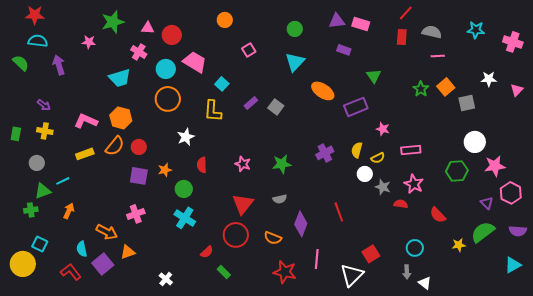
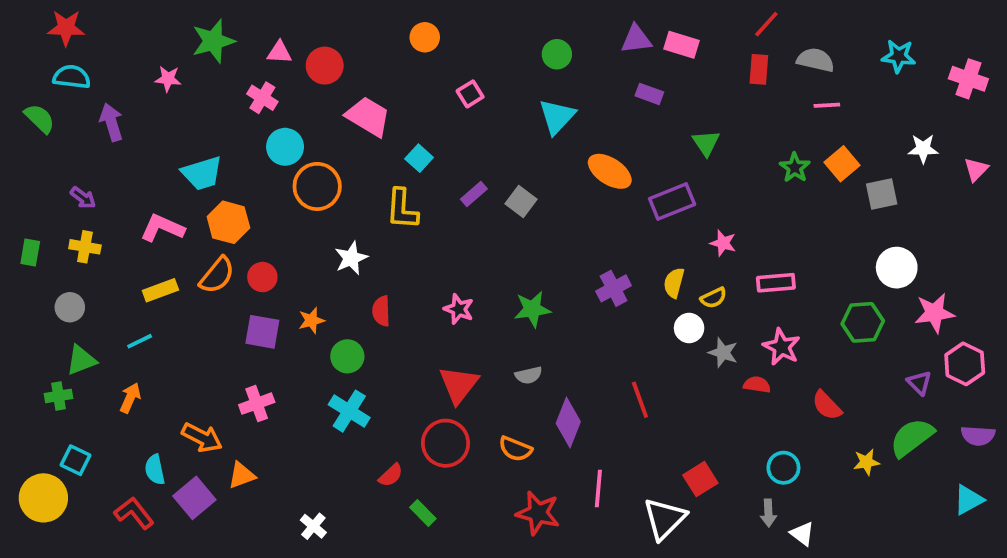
cyan circle: (166, 69) -> (285, 147), moved
cyan trapezoid: (120, 78) -> (202, 173), moved
cyan line: (63, 181) -> (140, 341), moved

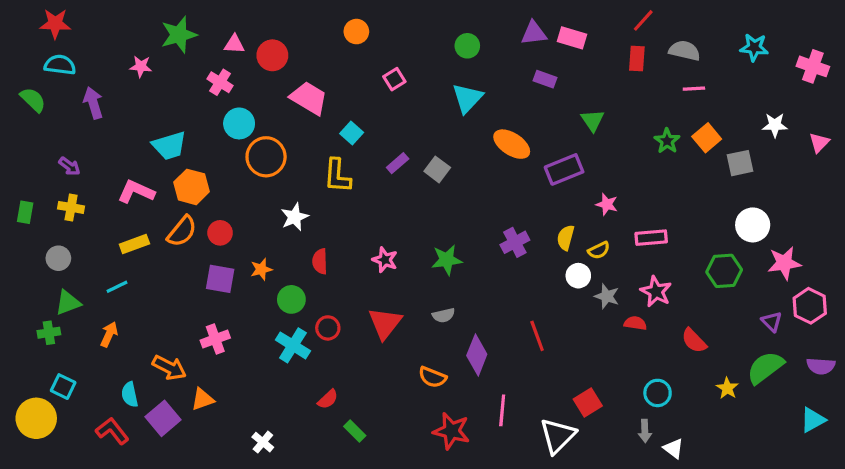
red circle: (446, 443) -> (328, 328), moved, size x0.6
yellow star: (867, 462) -> (727, 388), turned -30

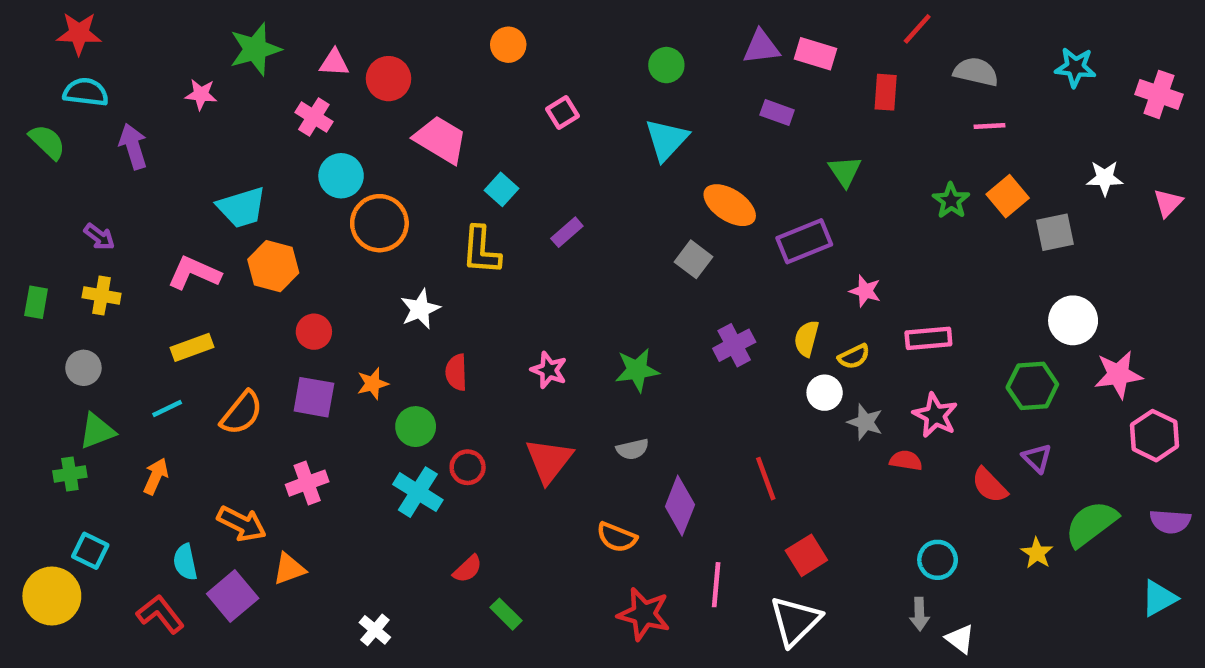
red rectangle: (637, 58) -> (886, 92), moved
gray square: (437, 169) -> (694, 259), moved
orange semicircle: (182, 231) -> (242, 413), moved
purple triangle: (772, 322) -> (1037, 458), moved
red square: (588, 402) -> (806, 555), moved

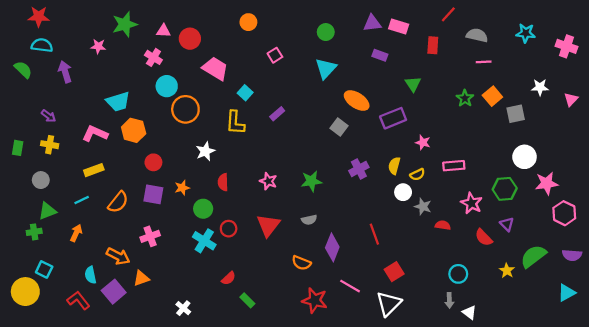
pink star: (935, 415) -> (472, 203), moved
pink line: (716, 585) -> (350, 286), turned -65

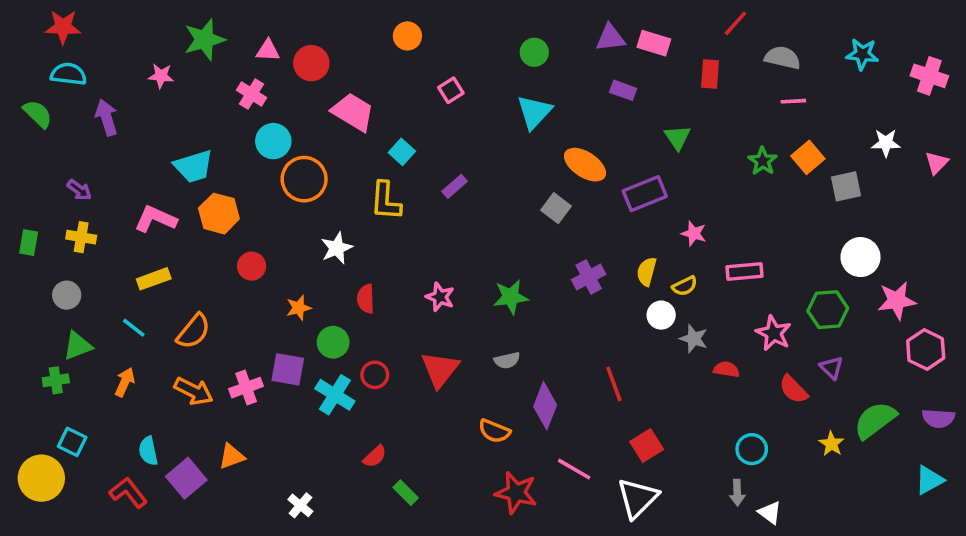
purple square: (153, 194) -> (288, 369), moved
cyan line: (82, 200) -> (134, 328), turned 64
orange arrow: (118, 256) -> (194, 391), moved

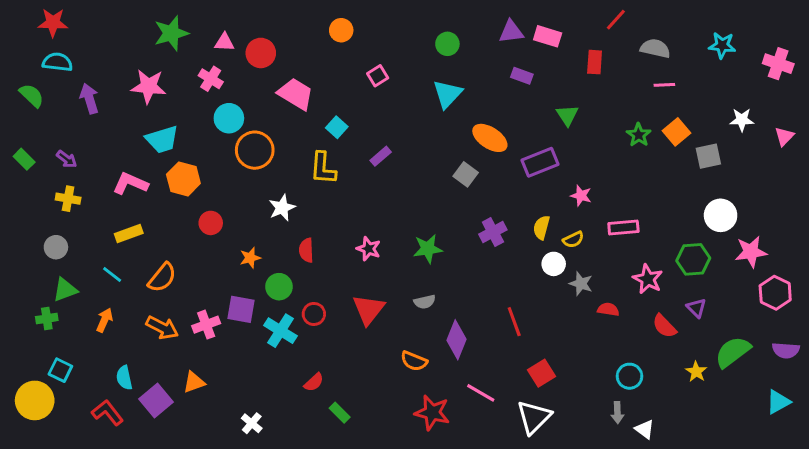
pink star: (161, 76) -> (148, 86), moved, size x1.6
green rectangle: (29, 243) -> (24, 159), moved, turned -55

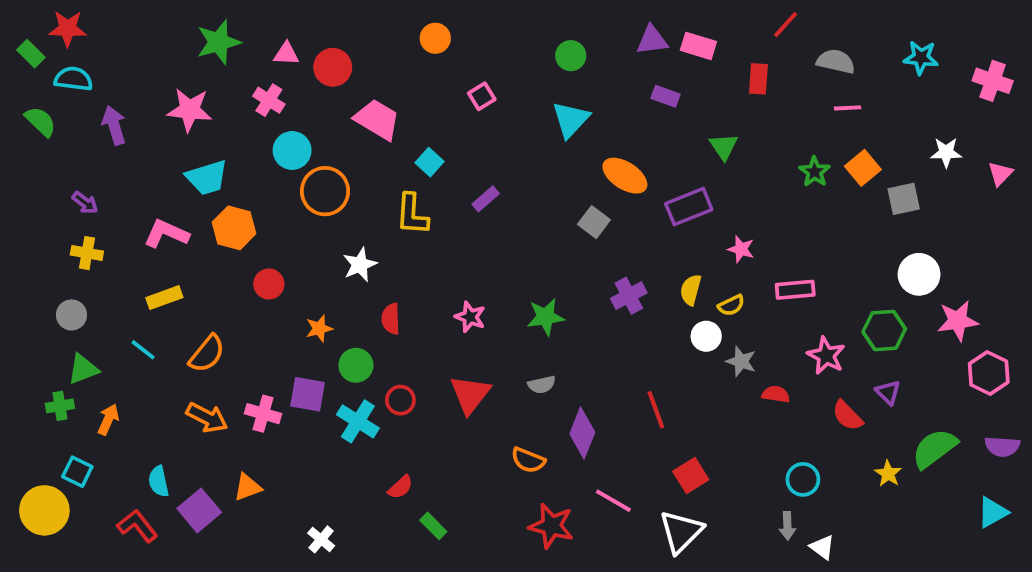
green rectangle: (24, 159) -> (31, 54), moved
orange arrow: (104, 320) -> (108, 419), moved
pink cross: (206, 325) -> (263, 414), turned 36

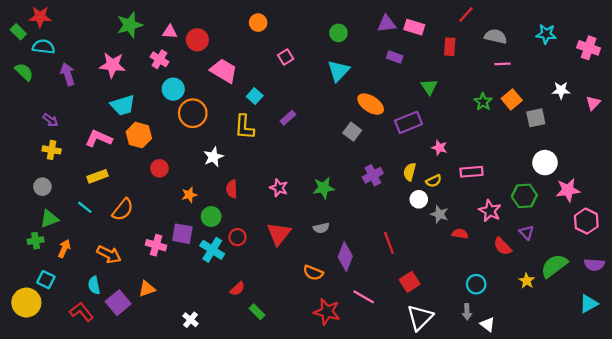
orange arrow: (207, 418) -> (109, 254), moved
white triangle: (681, 532) -> (420, 317), moved

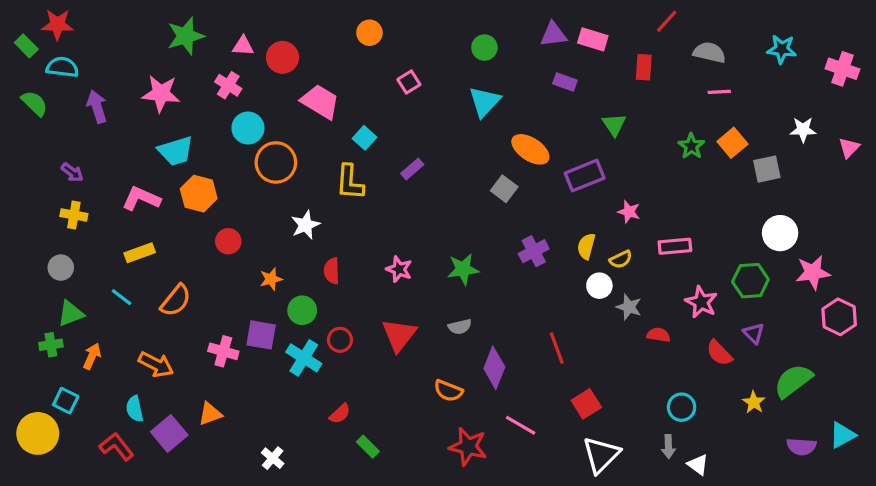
purple semicircle: (594, 265) -> (801, 447), moved

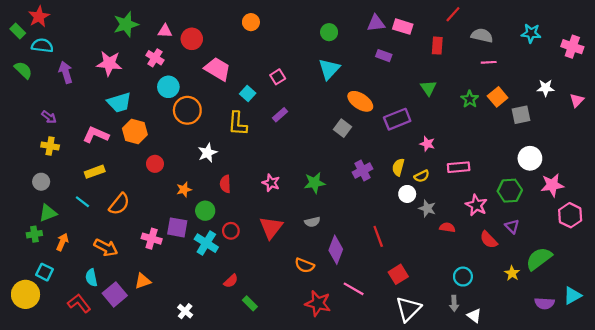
red star: (57, 25) -> (39, 17), turned -30
pink square: (409, 82) -> (278, 77), moved
green triangle: (614, 125) -> (428, 88), moved

